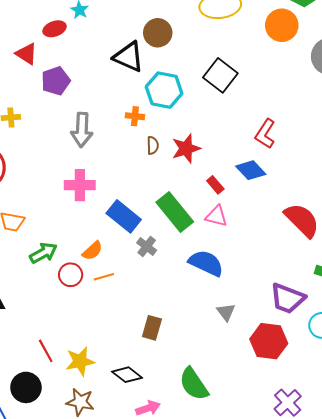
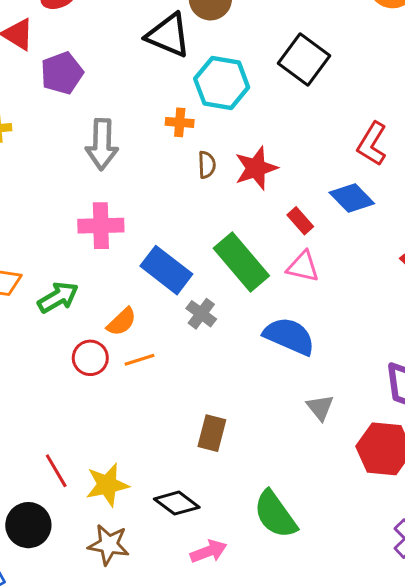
green arrow: (43, 253) -> (58, 297), moved

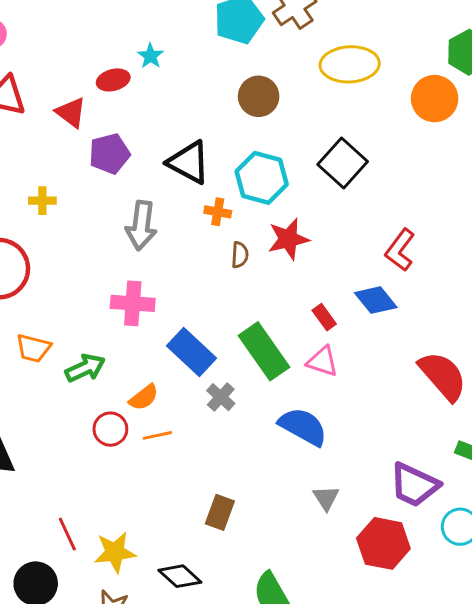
black triangle: (168, 35) -> (189, 162), moved
red star: (256, 168) -> (288, 239), moved

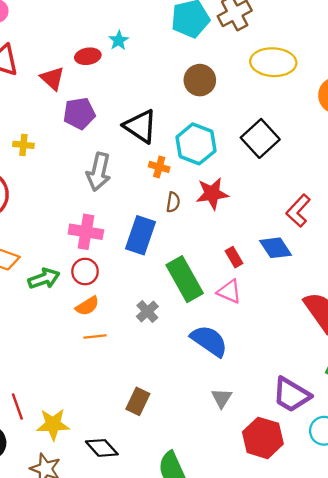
blue rectangle: (191, 352) -> (140, 235), moved, turned 60
red circle: (110, 429) -> (85, 272), moved

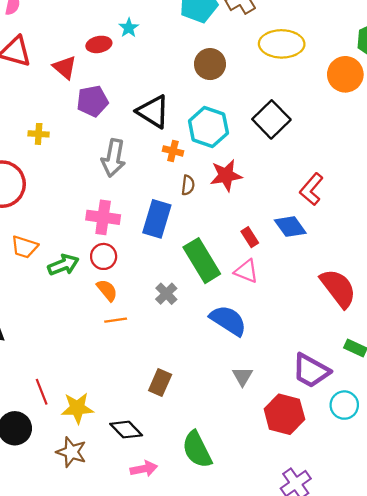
orange semicircle: (87, 306) -> (107, 290), turned -95

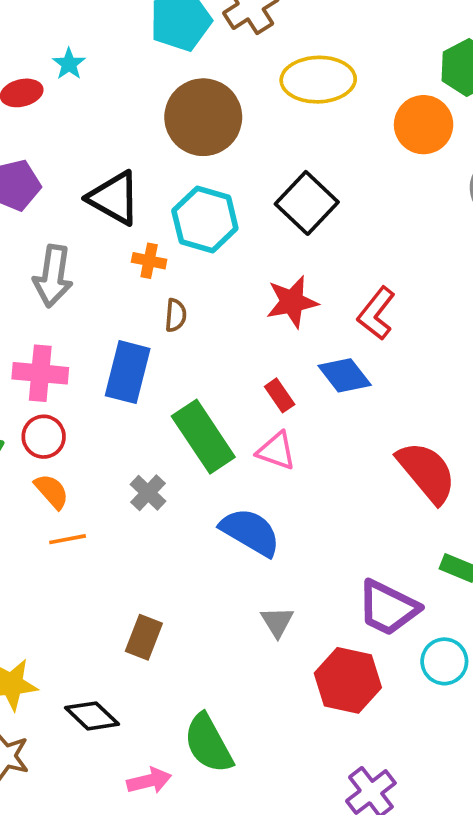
brown circle: (210, 64) -> (203, 117), size x1.5
red star: (226, 175) -> (292, 302), moved
pink arrow: (144, 469) -> (149, 781), moved

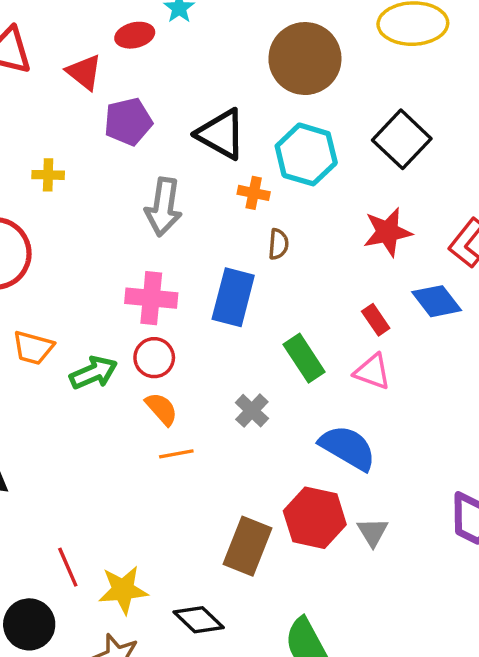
green rectangle: (203, 437) -> (304, 358), size x0.7
brown rectangle: (144, 637) -> (248, 546), size x1.4
red hexagon: (348, 680) -> (315, 518), moved

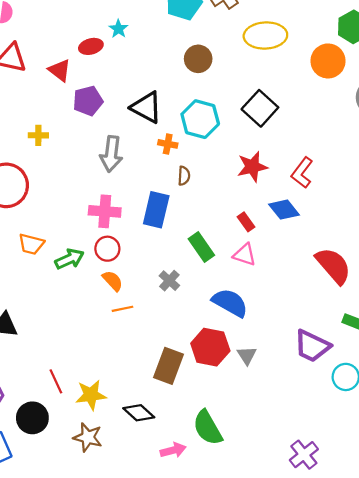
brown circle: (305, 59) -> (198, 59), size x0.6

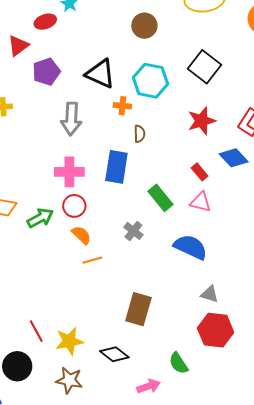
red triangle: (60, 70) -> (18, 46), turned 50
red hexagon: (210, 347) -> (216, 330), moved
gray triangle: (247, 355) -> (210, 294), turned -36
green semicircle: (208, 428) -> (179, 363), size x0.7

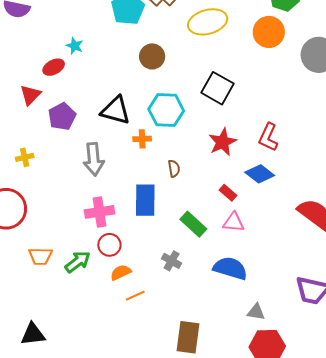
brown semicircle: (139, 134) -> (174, 168), moved
orange semicircle: (81, 235) -> (121, 273), turned -60

